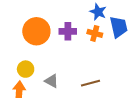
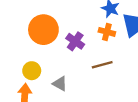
purple cross: (68, 31) -> (75, 41), moved, turned 35
brown line: (90, 83) -> (102, 65), moved

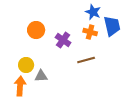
orange circle: (43, 30) -> (36, 30), size x0.7
gray triangle: (60, 84) -> (41, 76), moved, turned -32

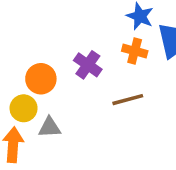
orange circle: (36, 30) -> (41, 79), moved

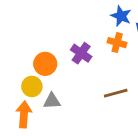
brown line: (128, 100) -> (116, 93), moved

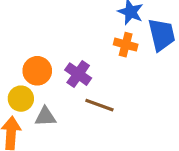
purple cross: (81, 53) -> (78, 74), moved
brown line: (116, 93) -> (99, 105), moved, turned 35

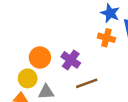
brown line: (99, 105) -> (87, 83), turned -40

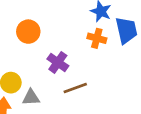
orange circle: (40, 57) -> (28, 32), moved

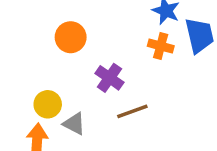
gray triangle: (31, 97) -> (74, 124), turned 30

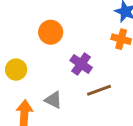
yellow circle: (48, 104) -> (16, 70), moved

